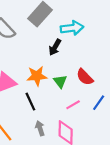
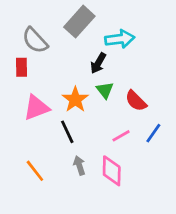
orange star: (37, 76) -> (75, 100), turned -30
green triangle: (60, 81) -> (105, 90), moved

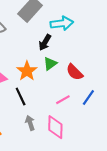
green triangle: (105, 90) -> (50, 64), turned 32

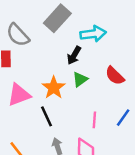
red semicircle: (75, 72) -> (115, 76), moved
pink line: (63, 100) -> (94, 120), turned -56

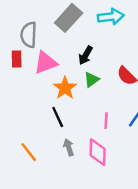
cyan arrow: (93, 34) -> (111, 17), moved
gray semicircle: (18, 35) -> (29, 35), turned 45
pink triangle: (19, 95) -> (46, 63), moved

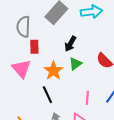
red rectangle: (17, 59) -> (34, 47), moved
pink triangle: (46, 63) -> (21, 69), moved, turned -50

